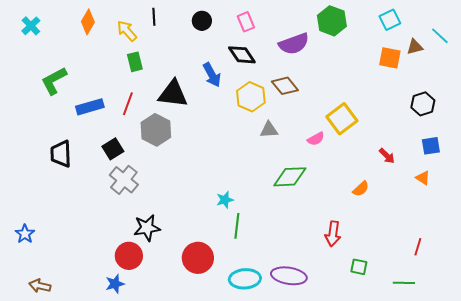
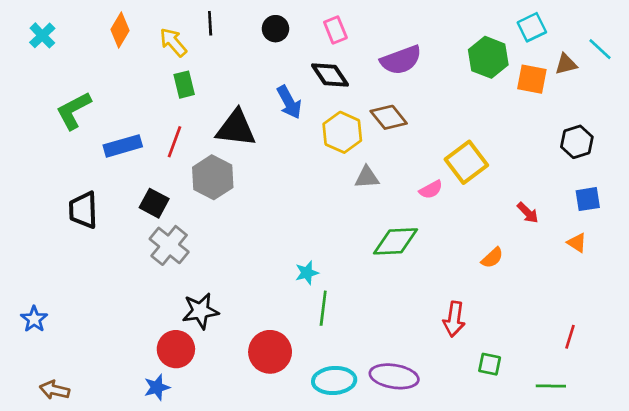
green hexagon: (332, 21) -> (488, 57), moved
black square: (113, 149) -> (154, 203), turned -30

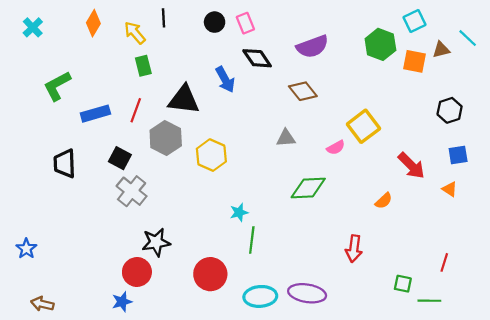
pink rectangle: (335, 30) -> (245, 23), moved
yellow hexagon: (342, 132) -> (211, 155), moved
red arrow: (528, 213) -> (411, 166), size x1.6
green square: (490, 364) -> (403, 284), moved

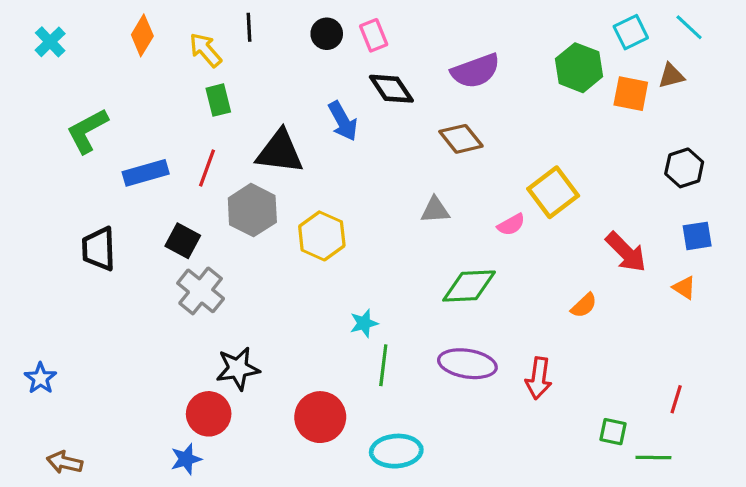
cyan line: (468, 38) -> (689, 27), moved
purple ellipse: (307, 293) -> (467, 364), moved

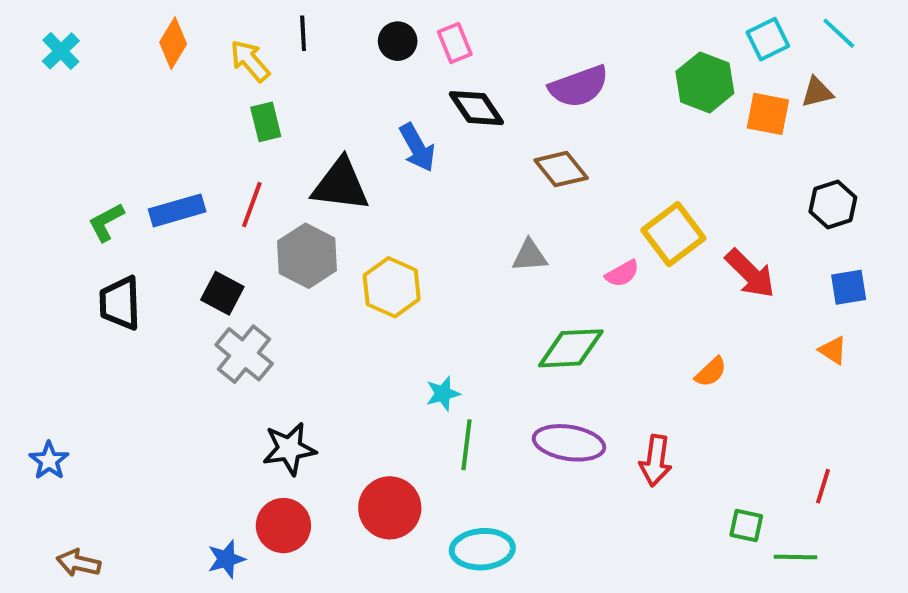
green L-shape: (87, 131) -> (106, 222), moved, size x0.7
red arrow: (626, 252) -> (750, 273), moved
red circle: (209, 414) -> (283, 526), moved

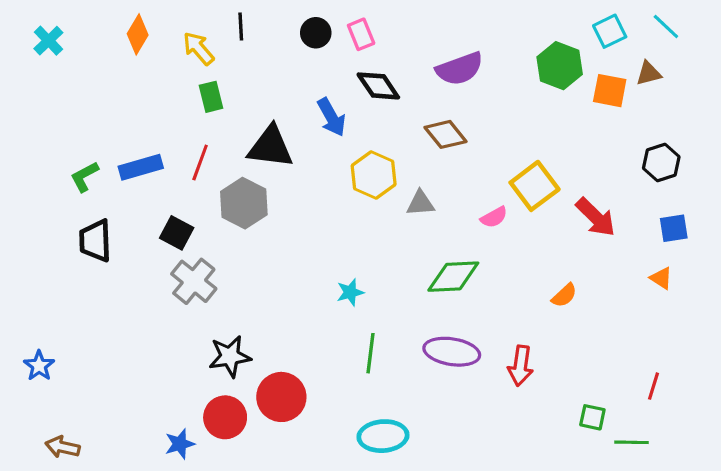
yellow hexagon: (392, 287) -> (374, 175), moved
cyan star: (443, 394) -> (350, 292), moved
red circle: (390, 508) -> (281, 397), moved

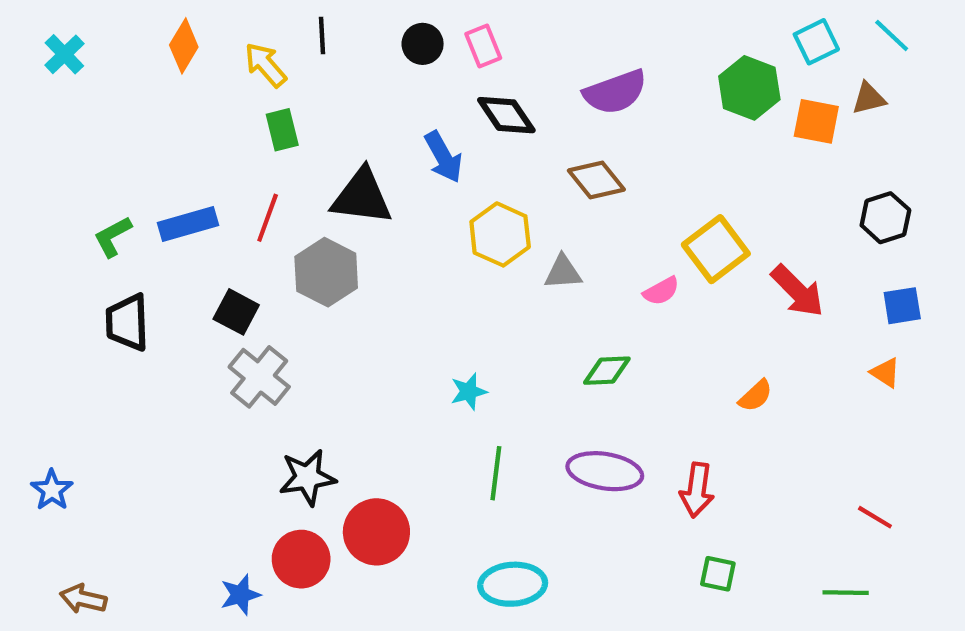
green diamond: (453, 277) -> (607, 371), size x0.7
red line: (653, 386) -> (875, 517), turned -76
green square: (592, 417) -> (718, 574), moved

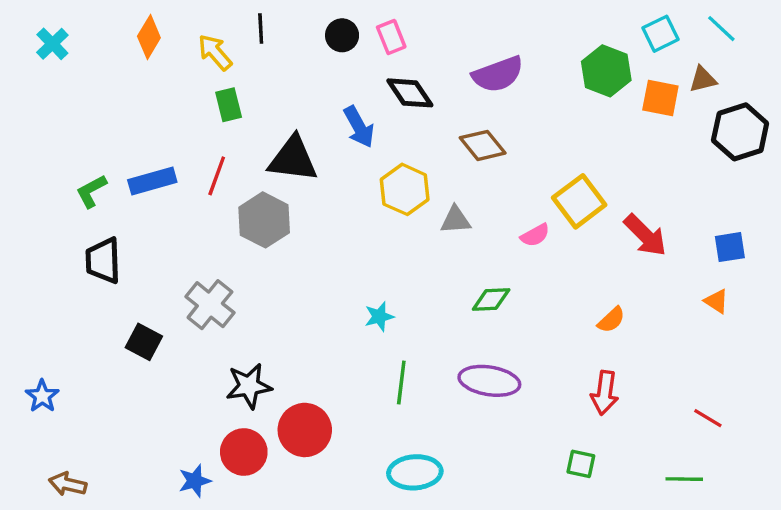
black hexagon: (885, 218) -> (740, 132), moved, size x1.4
black square: (236, 312) -> (144, 342), moved
red arrow: (697, 490) -> (605, 393), moved

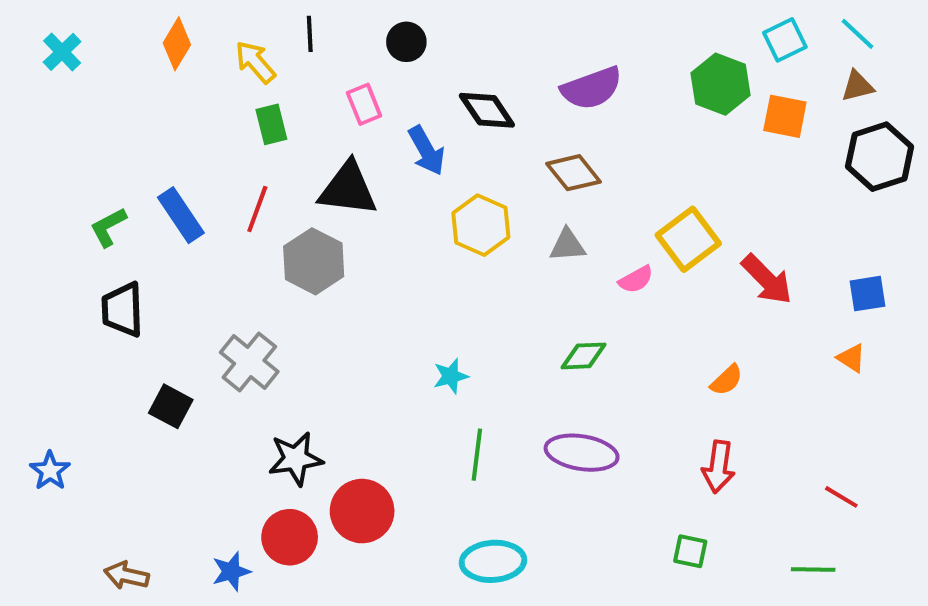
pink rectangle: (391, 37) -> (364, 104), moved
brown triangle: (703, 79) -> (857, 86), moved
blue rectangle: (152, 181) -> (181, 215), turned 72
gray triangle: (456, 220) -> (567, 245), moved
brown arrow: (68, 484) -> (126, 575), moved

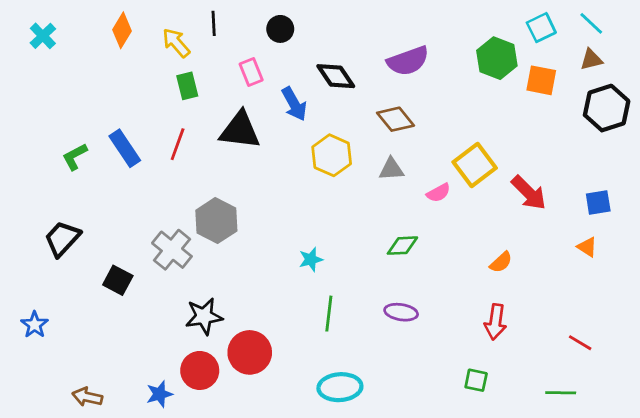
gray hexagon: (314, 261) -> (216, 221), moved
black trapezoid: (122, 310) -> (62, 239), moved, turned 45
purple ellipse: (582, 453) -> (401, 312), size x0.7

